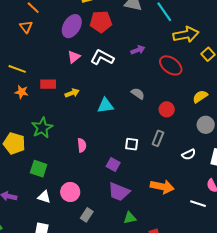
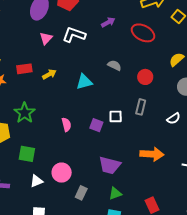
purple square: (113, 165) -> (96, 125), moved
white triangle: (44, 197) -> (36, 181), turned -32
green triangle: (130, 218) -> (115, 193), moved

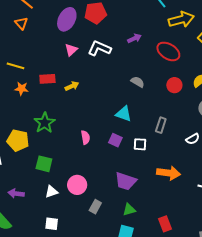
red circle: (145, 77) -> (174, 85), moved
cyan triangle: (84, 82) -> (124, 114), moved, turned 30
white square: (116, 116) -> (140, 144), moved

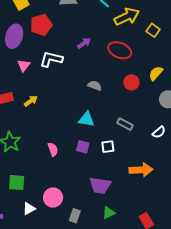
gray rectangle: (161, 125) -> (125, 124), turned -70

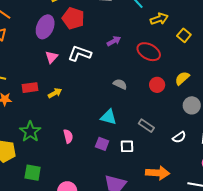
yellow arrow: (127, 17) -> (159, 19), size x0.7
red pentagon: (41, 25) -> (73, 18), turned 30
pink semicircle: (53, 149) -> (68, 136), moved

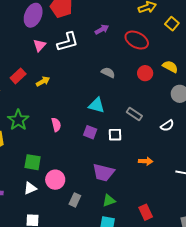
white L-shape: (80, 53) -> (68, 42), turned 145
yellow semicircle: (182, 78) -> (170, 67), turned 70
red rectangle: (30, 88) -> (18, 76), turned -35
green square: (33, 173) -> (33, 162), moved
orange arrow: (158, 173) -> (146, 161), size x0.6

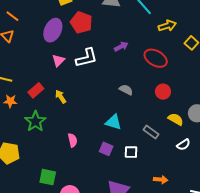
yellow semicircle: (170, 67) -> (176, 119), moved
yellow arrow: (43, 81) -> (61, 97), turned -96
green star: (18, 120) -> (35, 121), moved

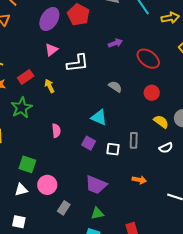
yellow arrow: (167, 26) -> (170, 18), moved
white L-shape: (87, 58) -> (78, 63), moved
gray rectangle: (151, 132) -> (134, 140), moved, turned 49

